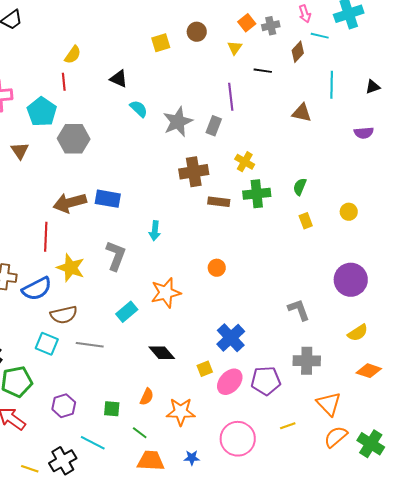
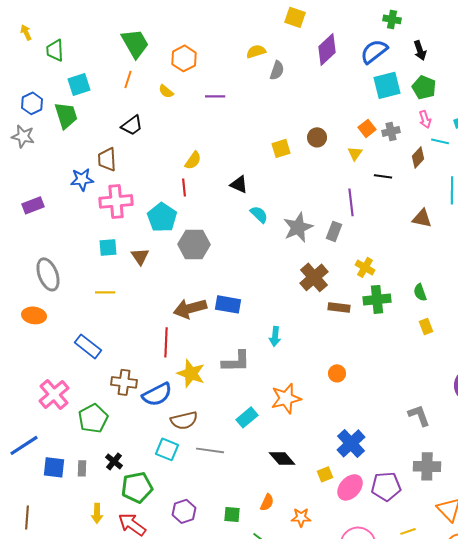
brown cross: (194, 172) -> (314, 277), turned -32
green semicircle: (300, 187) -> (420, 292), turned -42
gray L-shape: (116, 256) -> (236, 361), turned 68
orange star: (181, 412) -> (301, 517), size x0.7

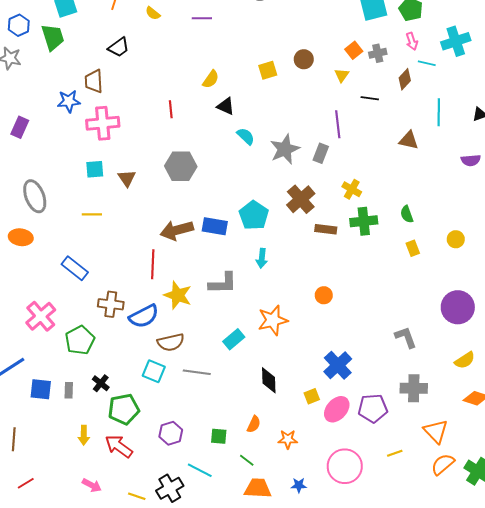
yellow semicircle: (193, 160) -> (211, 79), moved
purple rectangle: (33, 205) -> (20, 127), turned -45
cyan pentagon: (162, 217) -> (254, 215), moved
black diamond: (282, 458) -> (269, 380), turned 40

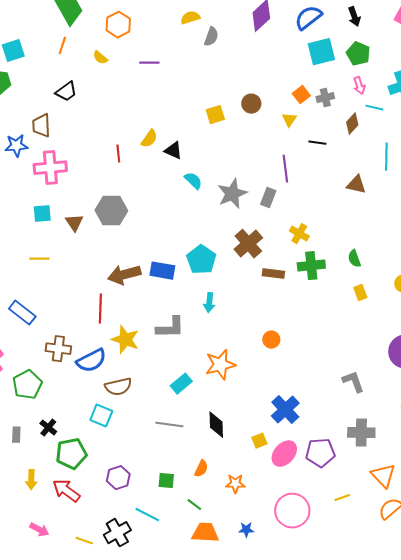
yellow semicircle: (211, 79) -> (149, 139), moved
gray hexagon: (181, 166) -> (111, 211), moved
gray line: (197, 372) -> (169, 425), moved

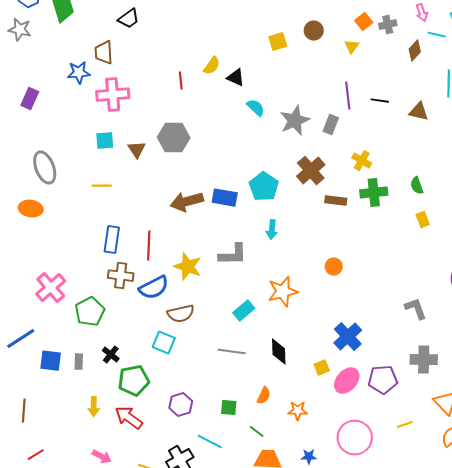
black line: (317, 143) -> (380, 101), moved
red line: (100, 309) -> (149, 246), moved
blue rectangle: (22, 313) -> (112, 240), moved, turned 60

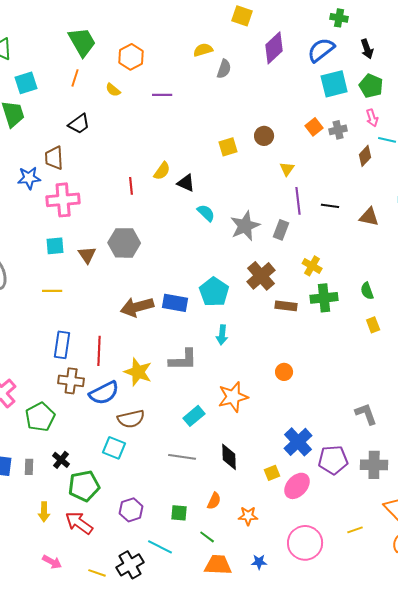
yellow triangle: (352, 47) -> (287, 169), moved
purple pentagon: (383, 380) -> (333, 460), moved

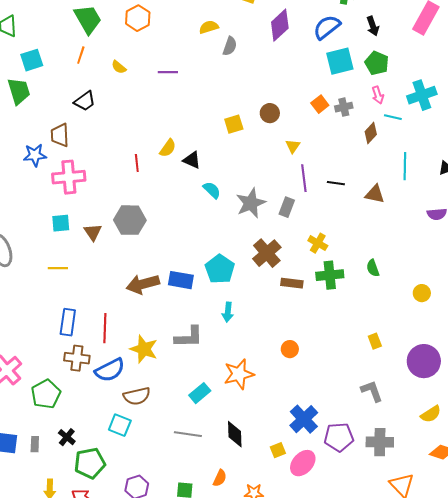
orange hexagon: (131, 57) -> (138, 18), moved
yellow rectangle: (373, 325) -> (375, 341), moved

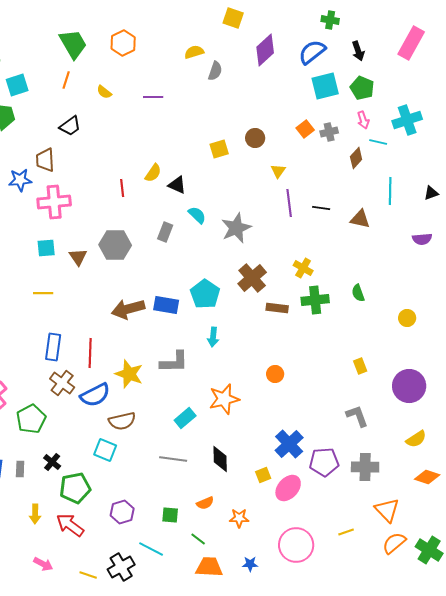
gray rectangle: (287, 207) -> (165, 232), moved
brown cross: (77, 358) -> (62, 383), turned 30
orange semicircle: (220, 478) -> (205, 503), turned 42

